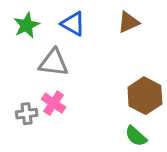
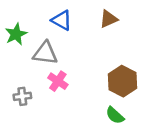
green star: (27, 25) -> (16, 34), moved
pink cross: (54, 103) -> (58, 81), moved

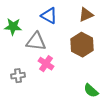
green star: (16, 34) -> (13, 27), turned 30
brown hexagon: (122, 81) -> (82, 45), moved

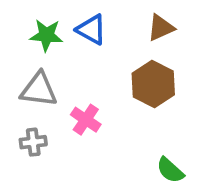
green star: (13, 27) -> (46, 35), moved
gray triangle: (36, 42) -> (39, 90), moved

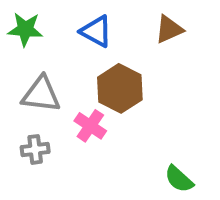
green star: (46, 35) -> (25, 29), moved
brown hexagon: (153, 84) -> (120, 88), moved

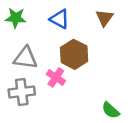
brown triangle: (169, 29) -> (104, 18), turned -30
gray cross: (35, 149) -> (22, 92), size x1.5

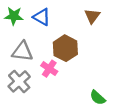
blue triangle: (59, 19) -> (42, 17), moved
gray cross: (22, 92) -> (19, 81), turned -35

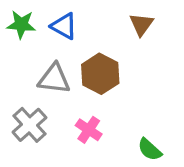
gray triangle: (22, 51) -> (54, 79), moved
pink cross: (49, 69) -> (89, 130), moved

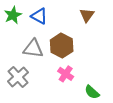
green star: (21, 24) -> (13, 15), turned -30
pink cross: (89, 130) -> (66, 74), moved

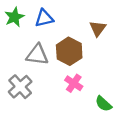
brown triangle: (87, 15) -> (98, 28), moved
blue triangle: (39, 16) -> (44, 18), turned -42

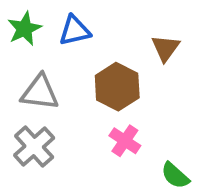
gray triangle: (37, 55) -> (40, 92), moved

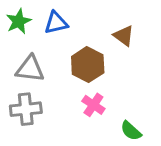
brown triangle: (165, 48) -> (124, 36), turned -30
gray cross: (34, 147) -> (26, 109), turned 36

